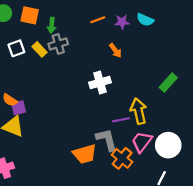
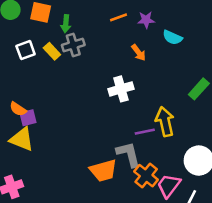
cyan semicircle: (145, 20) -> (172, 37), moved
pink trapezoid: (142, 142) -> (169, 186), moved

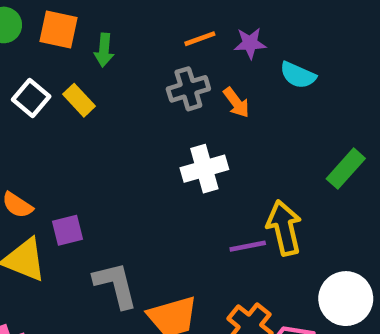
gray cross: (73, 45) -> (188, 89), moved
white square: (26, 50) -> (31, 98), turned -30
purple square: (28, 118) -> (68, 230), moved
gray L-shape: (129, 154) -> (115, 285), moved

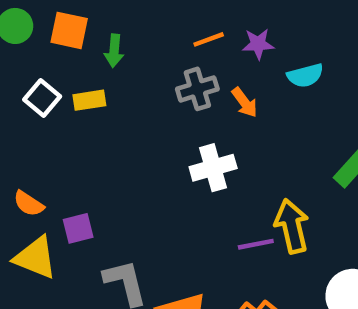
cyan semicircle: (298, 75) -> (305, 75), turned -39
yellow rectangle: (79, 100) -> (89, 100), turned -56

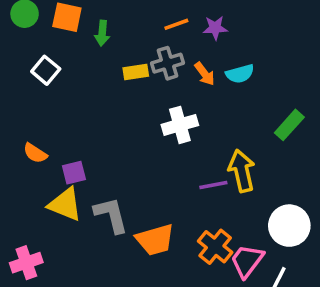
cyan semicircle: (305, 75) -> (240, 74), moved
yellow rectangle: (89, 100) -> (136, 72), moved
yellow triangle: (35, 258) -> (65, 204), moved

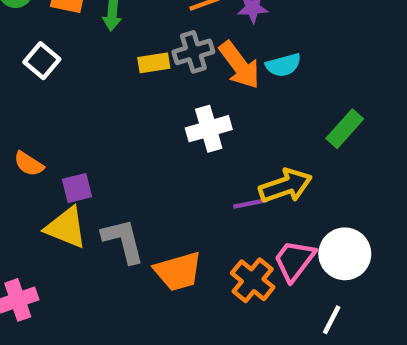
orange arrow: (205, 74) -> (239, 65), size x1.6
yellow arrow: (242, 171) -> (286, 186), turned 84
pink trapezoid: (247, 261) -> (294, 260), moved

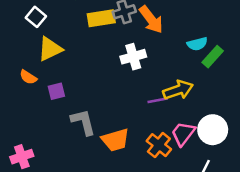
yellow rectangle: (154, 63) -> (101, 18), size x1.5
cyan semicircle: (283, 65) -> (197, 44), moved
yellow triangle: (66, 228) -> (50, 49), moved, turned -48

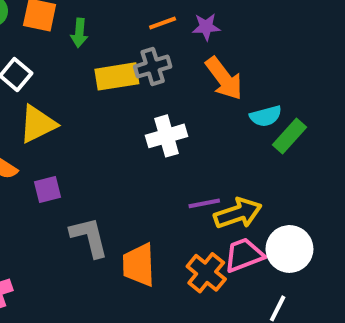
orange arrow: (151, 20) -> (224, 78), moved
yellow arrow: (178, 90) -> (238, 213), moved
pink trapezoid: (183, 134) -> (244, 255), turned 32
orange trapezoid: (115, 140) -> (139, 265), turned 104

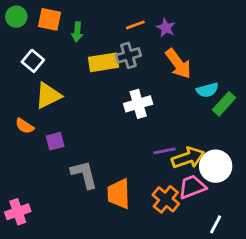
purple star: (206, 27) -> (166, 28), turned 30
white circle: (289, 249) -> (216, 166), moved

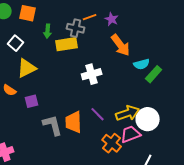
green arrow: (77, 32) -> (48, 31), moved
gray cross: (128, 55) -> (76, 28), moved, turned 30
purple line: (164, 151) -> (98, 114), moved, turned 56
orange trapezoid: (119, 194) -> (74, 122), moved

